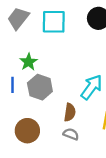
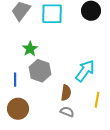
blue line: (12, 85) -> (15, 80), moved
brown circle: (27, 131) -> (18, 109), moved

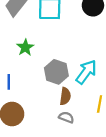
gray hexagon: (40, 71) -> (56, 72), moved

